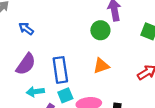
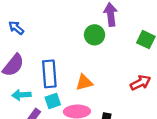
orange triangle: (101, 66) -> (84, 82), moved

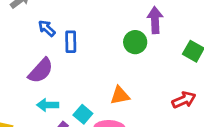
blue rectangle: (49, 74) -> (71, 42), moved, size x0.7
cyan square: (53, 101) -> (83, 114), turned -35

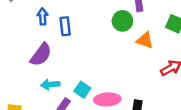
blue arrow: (47, 28) -> (43, 16), turned 49
orange triangle: (120, 95) -> (145, 40), moved, turned 36

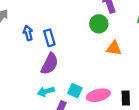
orange triangle: (145, 40) -> (114, 48), moved
purple semicircle: (41, 55) -> (50, 64), moved

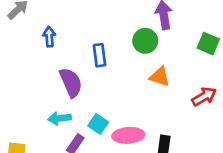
blue rectangle: (49, 38) -> (99, 55), moved
purple semicircle: (50, 64) -> (71, 82), turned -60

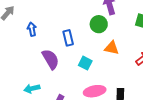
cyan arrow: (59, 118) -> (32, 89), moved
cyan square: (98, 124) -> (85, 63), moved

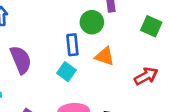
blue rectangle: (68, 38) -> (72, 45), moved

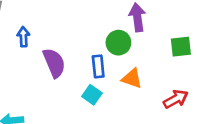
green square: (151, 26) -> (181, 47), turned -30
purple semicircle: (21, 60) -> (54, 63), moved

